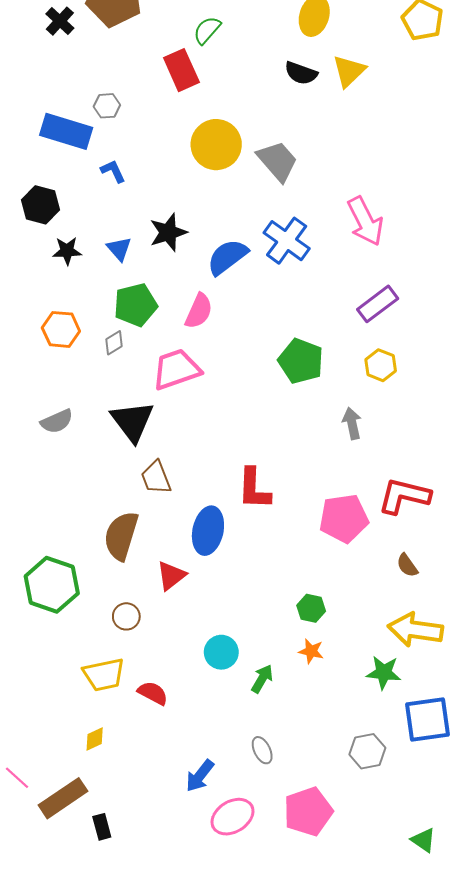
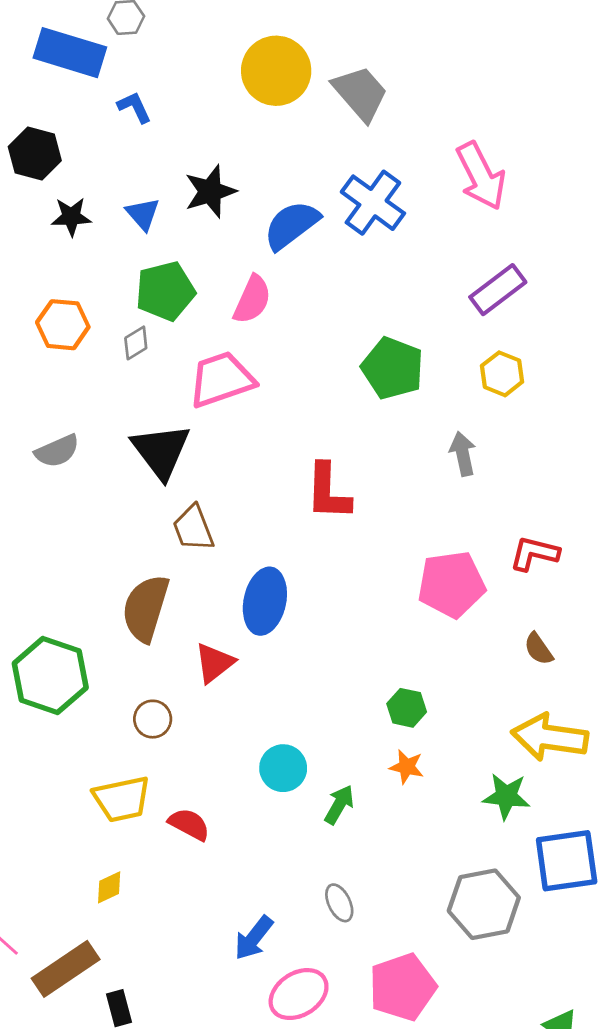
red L-shape: (254, 489) -> (328, 492), moved
red L-shape: (404, 496) -> (534, 553), size x0.7
gray hexagon: (367, 751) -> (484, 904), size x1.4

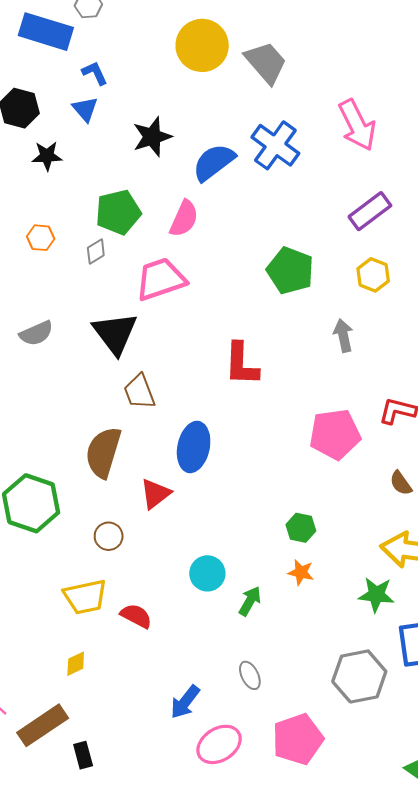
blue triangle: (143, 214) -> (85, 109), moved
orange hexagon: (63, 325) -> (41, 238), size x0.7

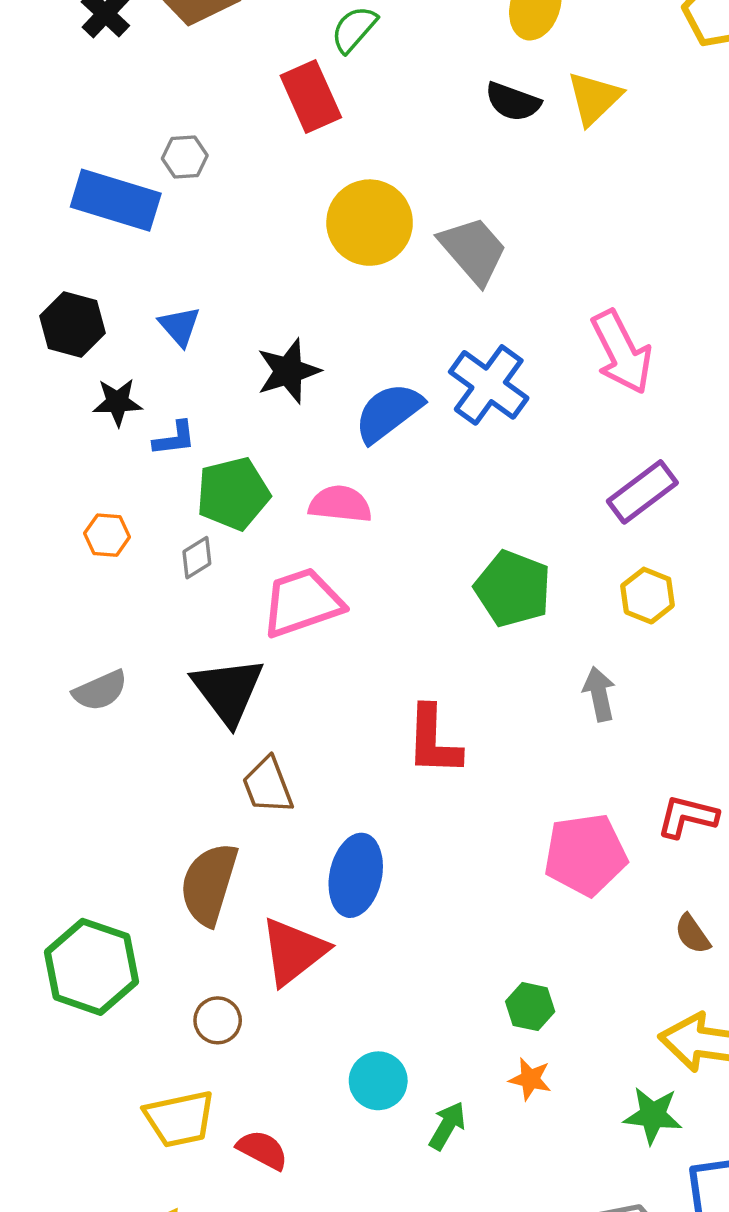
blue L-shape: (95, 73) -> (174, 438), moved, turned 108
pink semicircle: (184, 219) -> (340, 504), turned -108
red triangle: (155, 494) -> (294, 951), size x1.4

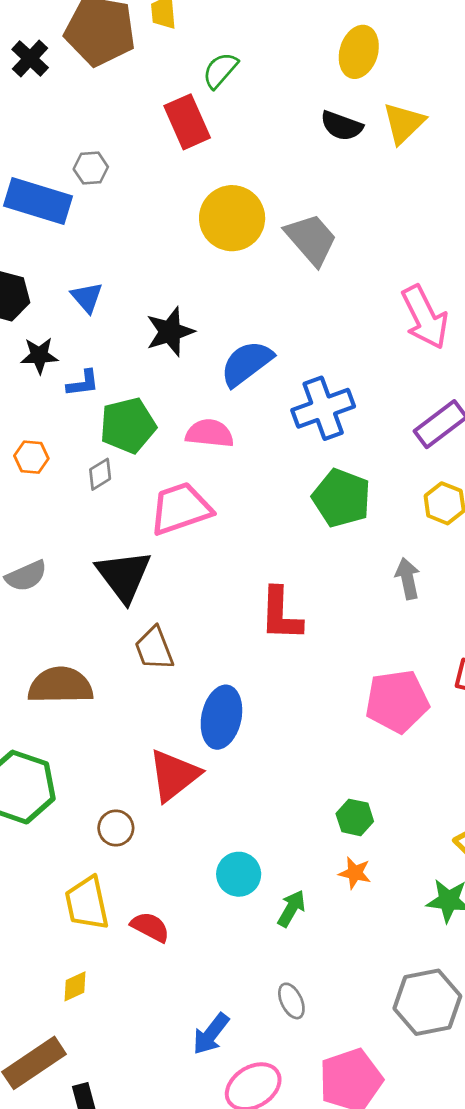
blue cross: (489, 385) -> (323, 408), moved, turned 34
brown semicircle: (209, 884) -> (60, 685), moved, turned 72
yellow trapezoid: (180, 1119) -> (87, 903), turned 90

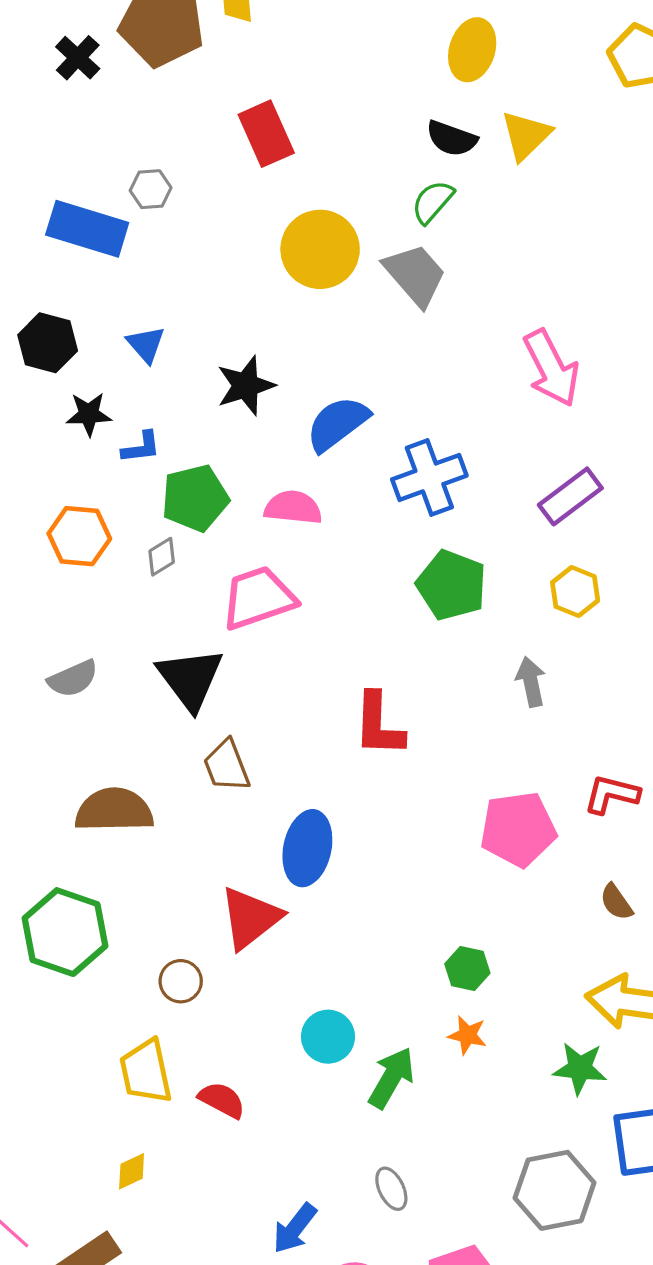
green semicircle: (220, 70) -> (433, 202), moved
orange hexagon: (31, 457) -> (79, 536), size x1.5
green arrow: (291, 909) -> (391, 1078), size x1.4

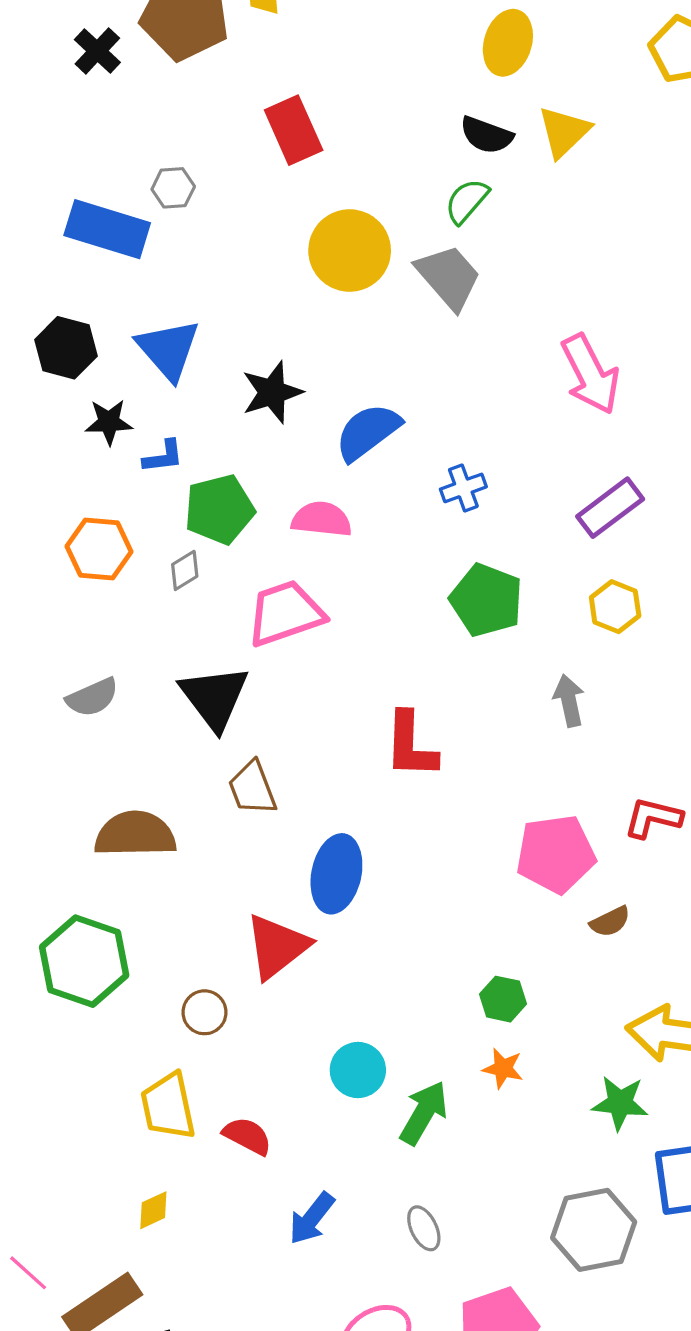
blue triangle: (146, 344) -> (168, 349), size x1.6
blue cross: (429, 477) -> (463, 488), size x0.6
brown semicircle: (616, 902) -> (610, 922), moved, turned -81
blue arrow: (295, 1228) -> (312, 1218), moved

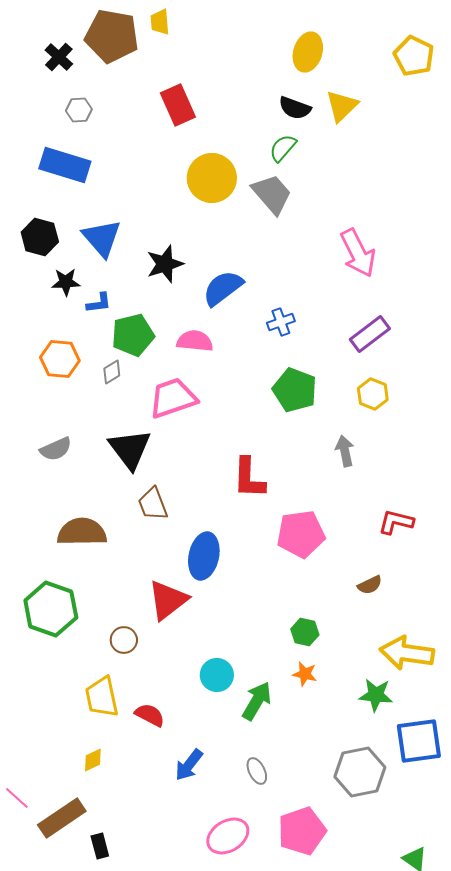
gray hexagon: (173, 188) -> (79, 110), moved
pink pentagon: (556, 854) -> (301, 534), moved

